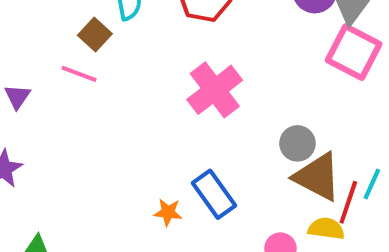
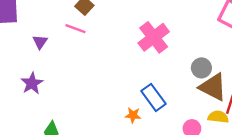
orange star: (168, 212) -> (133, 115), moved

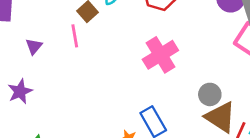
pink line: (75, 29) -> (75, 36), turned 54

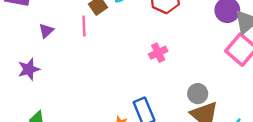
pink cross: (160, 55) -> (158, 53), size x0.6

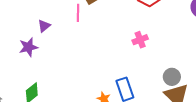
purple triangle: (46, 31) -> (44, 26), moved

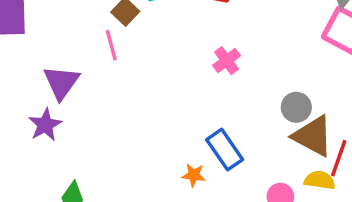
purple triangle: (44, 26) -> (61, 82), size x1.6

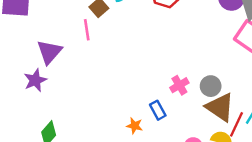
pink cross: (227, 61) -> (179, 85), moved
blue rectangle: (225, 150) -> (158, 110), size x0.7

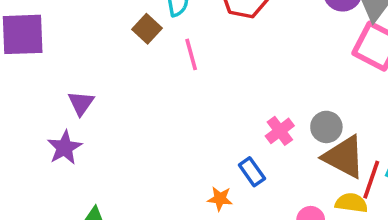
pink line: (87, 30) -> (191, 54), moved
purple triangle: (49, 52) -> (81, 103), size x0.7

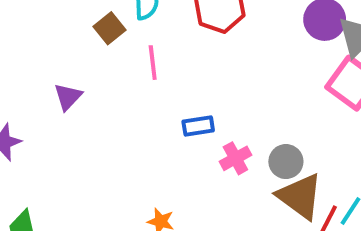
purple triangle: (81, 103) -> (68, 97), moved
blue rectangle: (252, 172) -> (198, 126), moved, turned -72

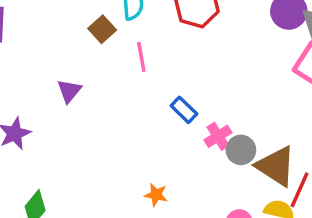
blue rectangle: (198, 126) -> (184, 110), turned 56
gray circle: (286, 162) -> (241, 150), moved

